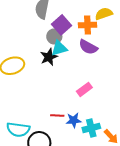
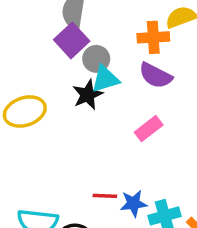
purple square: (61, 25) -> (72, 40), moved
pink rectangle: (84, 89) -> (149, 129), moved

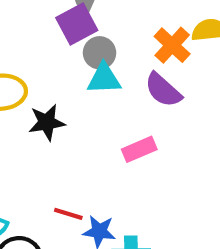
orange cross: (153, 37) -> (172, 45), turned 32
black star: (88, 95) -> (47, 122), moved

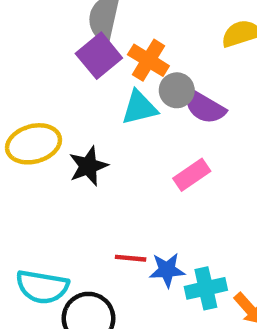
orange cross: (172, 45) -> (148, 60), moved
gray circle: (100, 53) -> (177, 90), moved

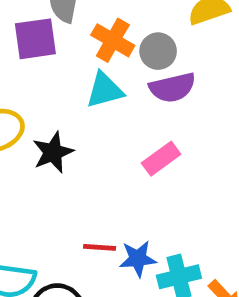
purple square: (99, 56) -> (35, 39), moved, turned 33
gray circle: (177, 90) -> (158, 51), moved
purple semicircle: (204, 107) -> (172, 88), turned -42

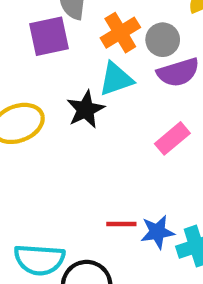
orange cross: (113, 40) -> (120, 33), turned 33
black star: (53, 152) -> (86, 109), moved

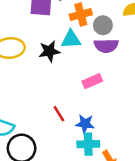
red line: (121, 224) -> (59, 114), moved, turned 42
blue star: (157, 232) -> (85, 124), moved

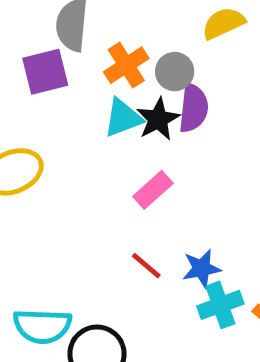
purple semicircle: (106, 46) -> (193, 108), turned -65
black star: (49, 51) -> (158, 119), moved
pink rectangle: (92, 81) -> (153, 190), moved

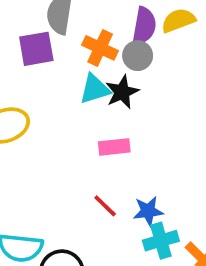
orange cross: (126, 65) -> (100, 48), turned -36
purple semicircle: (193, 108) -> (144, 26), moved
pink rectangle: (153, 190) -> (114, 147), turned 32

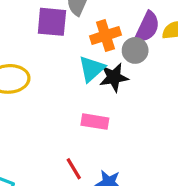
orange cross: (100, 48) -> (105, 36), turned 32
cyan triangle: (95, 89) -> (92, 69), turned -40

